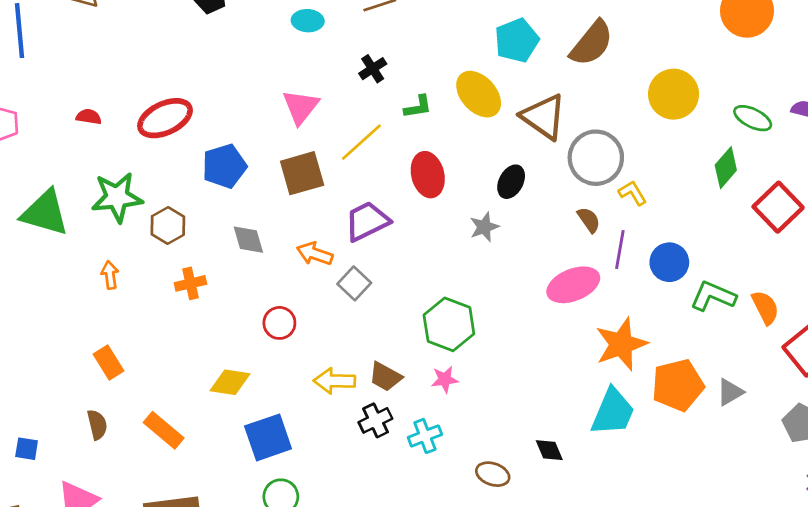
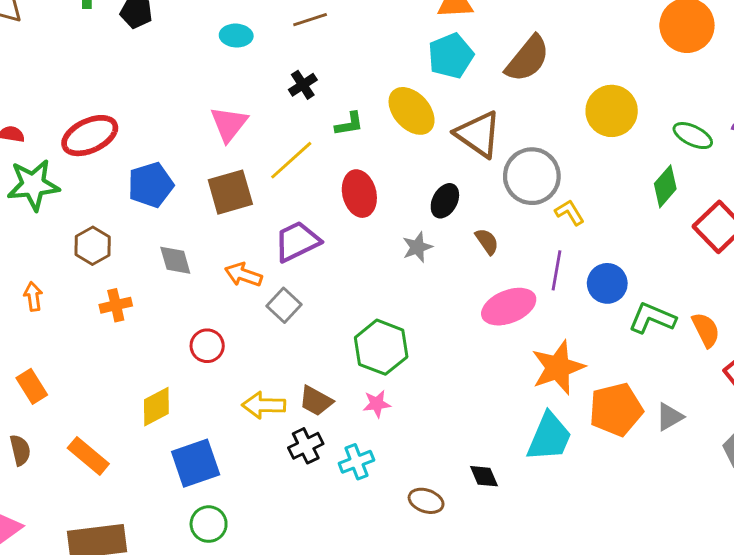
green star: (117, 197) -> (33, 185), moved
brown semicircle: (589, 220) -> (487, 241), moved
yellow diamond: (230, 382) -> (156, 407), turned -36

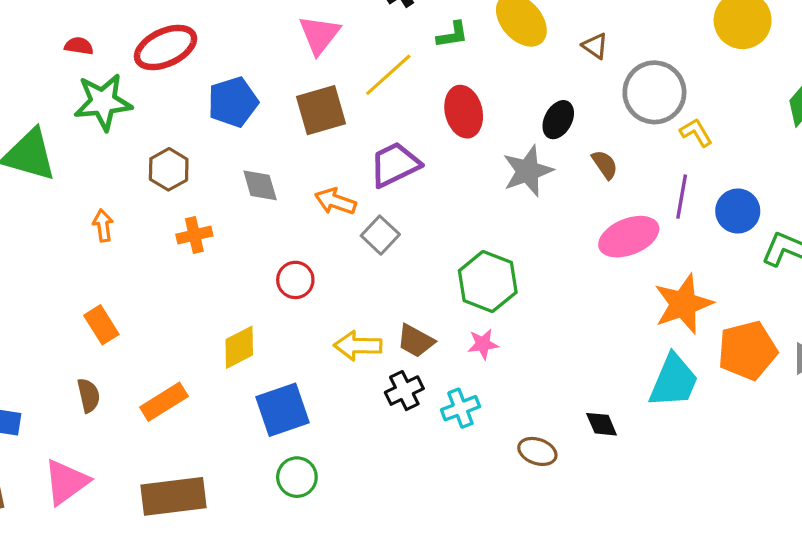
brown triangle: (478, 134) -> (595, 46), size x0.5
gray star: (417, 247) -> (528, 171), size x1.5
orange rectangle: (88, 456) -> (164, 402), turned -72

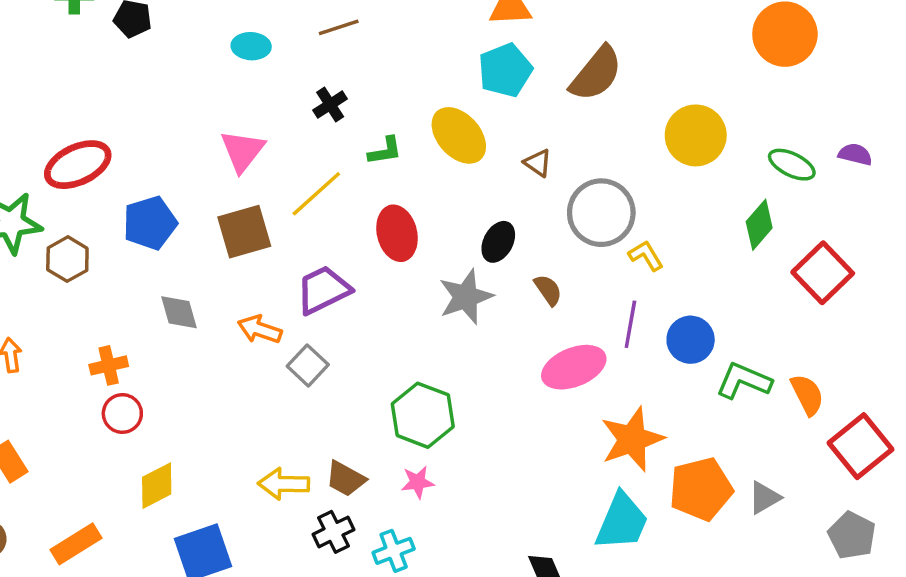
brown hexagon: (169, 169) -> (67, 259), moved
red circle: (295, 280) -> (122, 413), moved

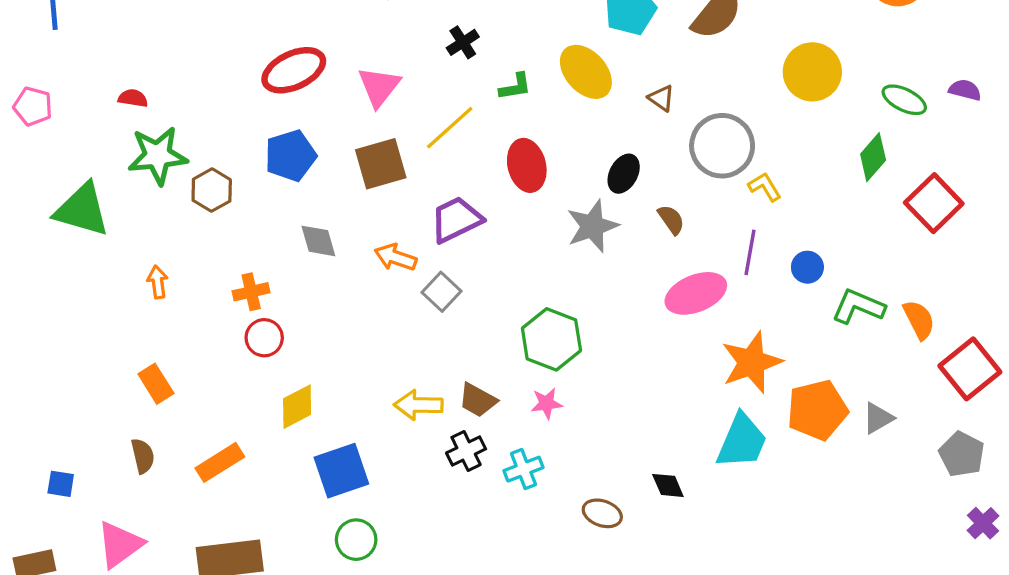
red ellipse: (78, 165) -> (294, 70), moved
blue circle: (691, 340) -> (807, 267), size x0.7

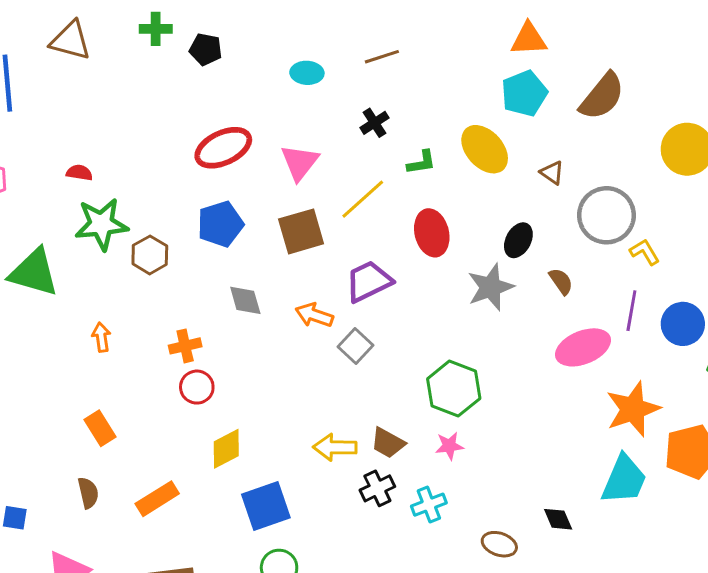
blue circle: (807, 267) -> (683, 324), size x1.5

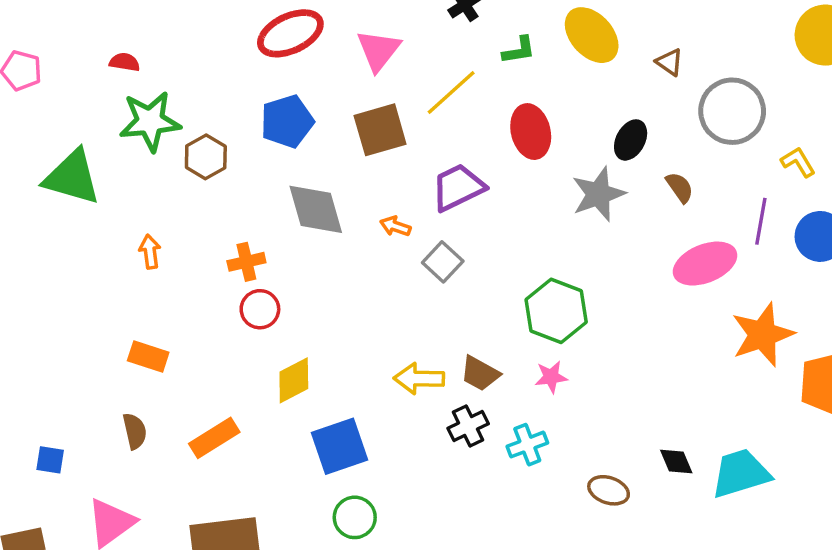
yellow L-shape: (645, 252) -> (798, 162), moved
gray diamond: (245, 300) -> (316, 209), size x1.5
orange arrow: (314, 315) -> (395, 226), size x0.7
orange rectangle: (100, 428) -> (148, 357), turned -40
cyan trapezoid: (624, 480) -> (741, 473), moved, turned -130

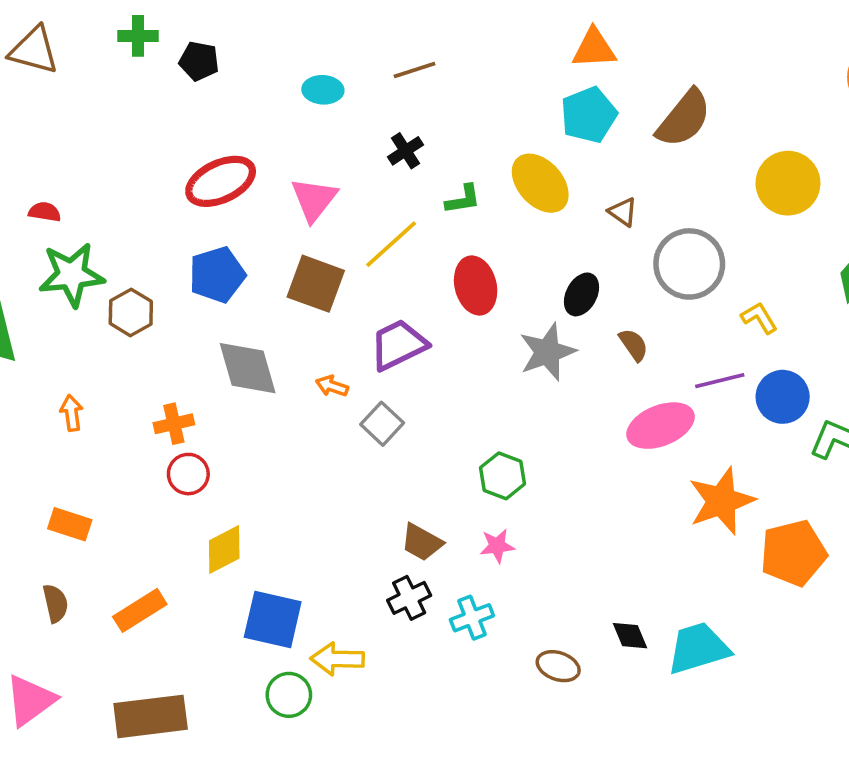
brown square: (380, 130) -> (316, 284), turned 36
purple line: (761, 221) -> (720, 381), turned 66
green hexagon: (556, 311) -> (502, 476), size x0.7
yellow arrow: (419, 379) -> (337, 659), moved
blue square: (339, 446) -> (273, 619), turned 32

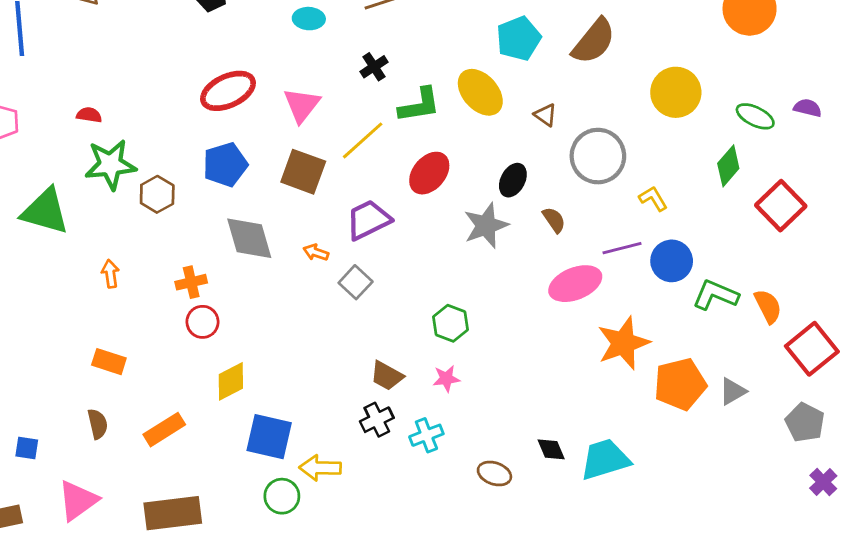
green L-shape: (463, 199) -> (419, 105), size x1.5
red ellipse: (476, 285) -> (429, 173), turned 54

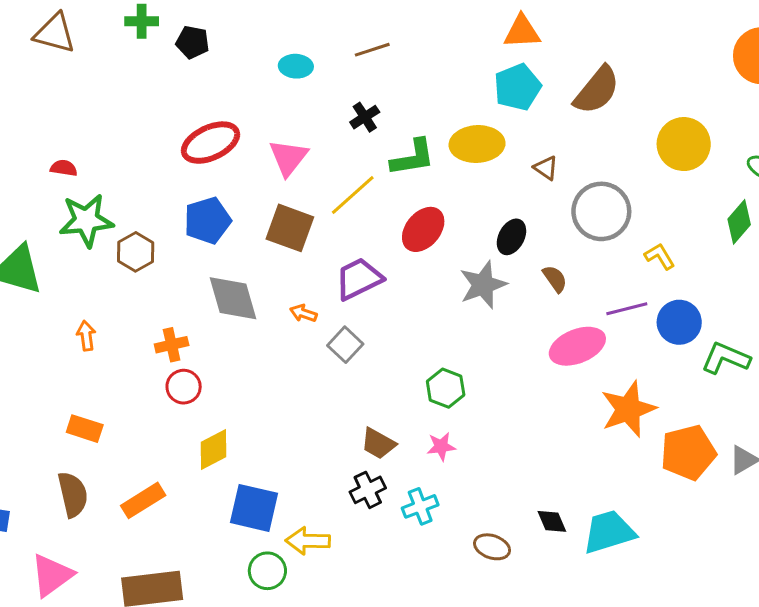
yellow ellipse: (480, 92) -> (477, 144), turned -51
brown semicircle: (98, 424) -> (73, 494), size x1.4

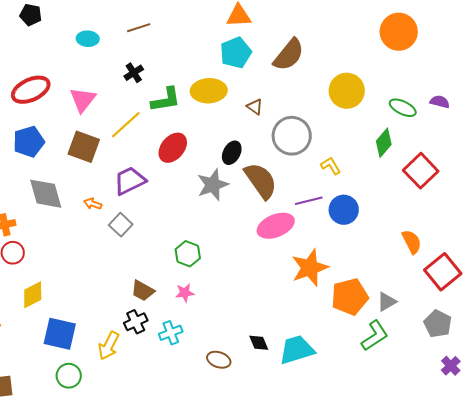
black pentagon: (193, 42) -> (31, 15), moved
brown semicircle: (555, 279) -> (261, 181), size x2.0
green L-shape: (726, 358) -> (375, 336), moved, turned 124
yellow arrow: (308, 541) -> (109, 346), moved, turned -64

